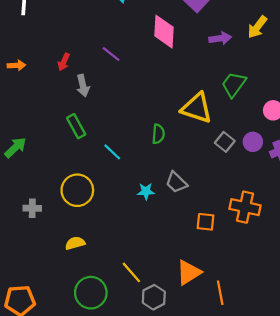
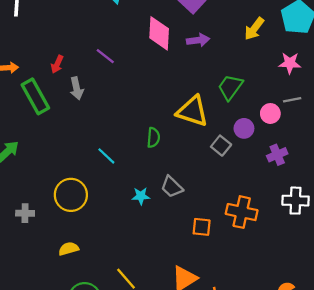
purple arrow: (220, 38) -> (198, 40), moved
green rectangle: (76, 126) -> (35, 96), moved, size x1.4
purple circle: (253, 142) -> (244, 128), moved

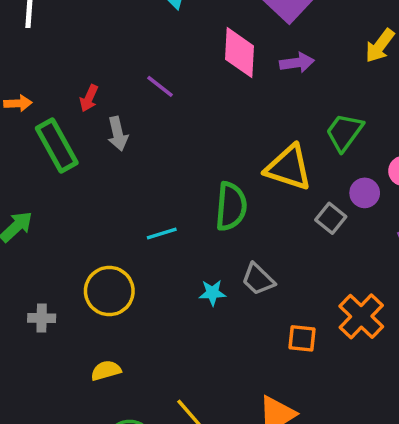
green semicircle: (153, 138) -> (231, 206), size x1.6
cyan line: (106, 156) -> (162, 234), turned -60
orange cross: (242, 212) -> (361, 316), turned 32

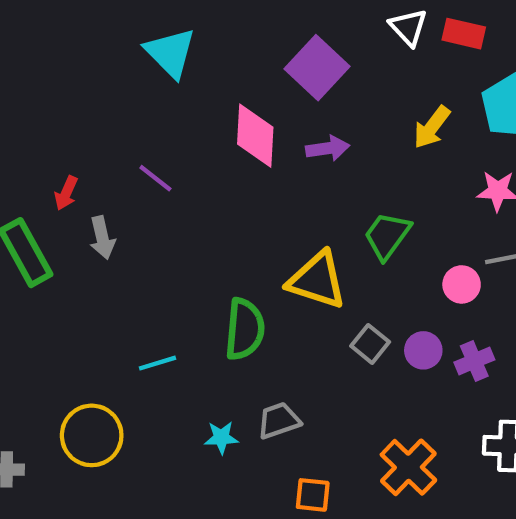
purple circle: (365, 193) -> (423, 350), moved
gray trapezoid: (258, 279) -> (279, 421), turned 117
orange square: (302, 338) -> (313, 495), moved

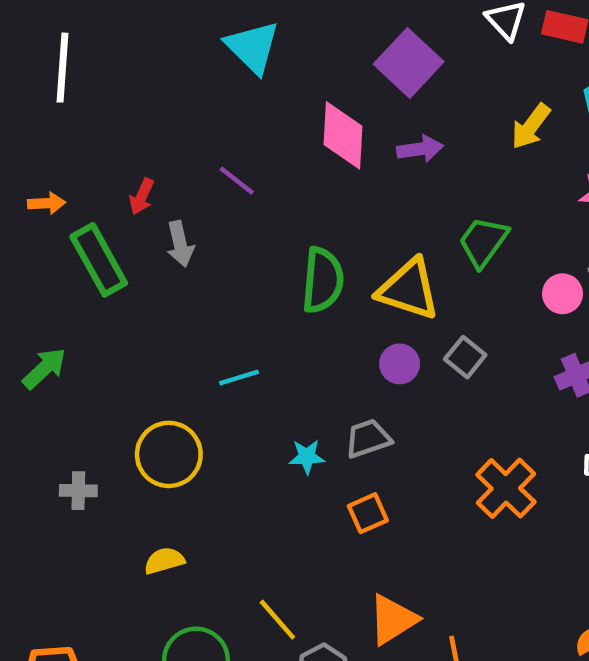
green semicircle: (245, 329) -> (323, 280), moved
purple circle: (423, 350) -> (400, 364), moved
orange square: (313, 495) -> (368, 513), moved, turned -30

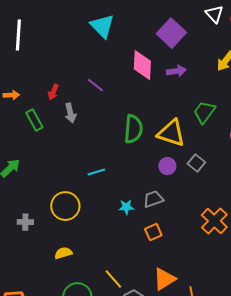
green rectangle: (99, 260) -> (34, 120), size x0.7

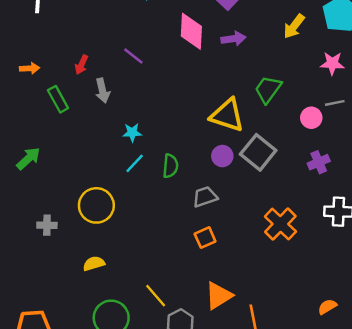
green semicircle: (133, 129) -> (170, 166), moved, size x0.7
gray square: (196, 163) -> (258, 152), size x1.6
cyan line: (96, 172) -> (135, 163), turned -30
cyan star: (126, 207) -> (132, 133), moved

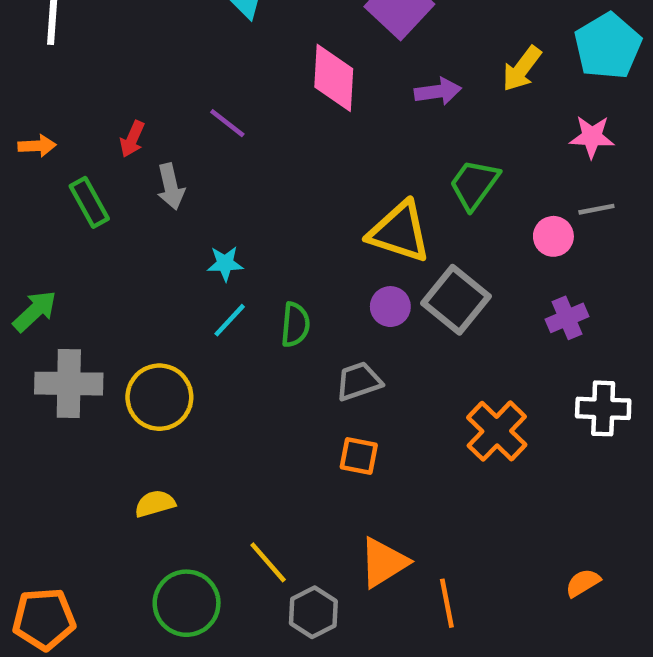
purple arrow: (233, 39) -> (438, 91), moved
gray cross: (47, 225) -> (69, 384), moved, size x1.8
orange square: (205, 238) -> (359, 456), turned 35

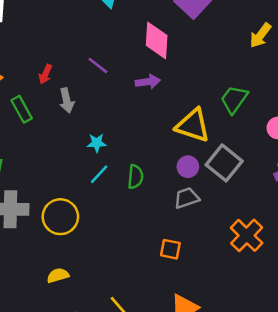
purple arrow: (438, 91) -> (148, 82), moved
gray trapezoid: (359, 381) -> (187, 198), moved

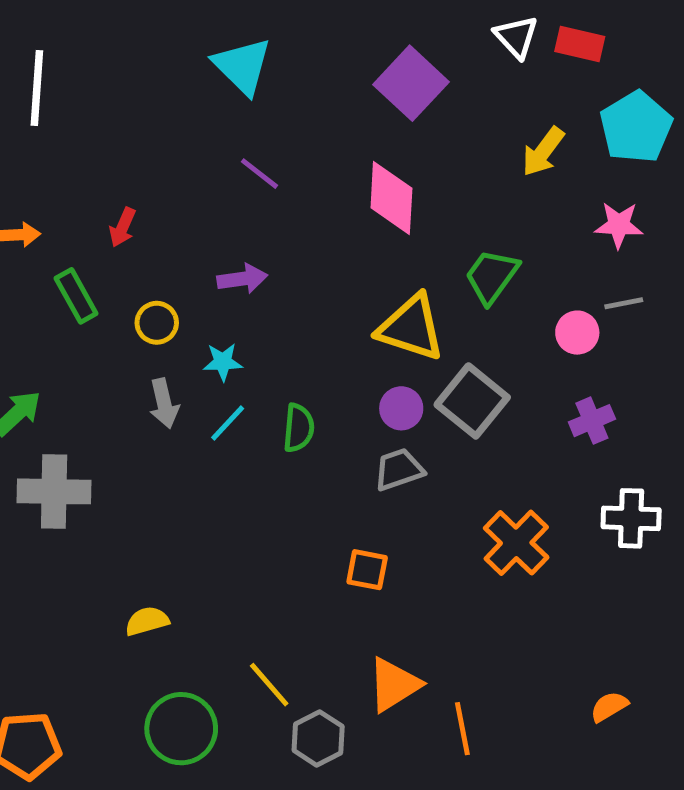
pink diamond: (157, 40) -> (391, 198), moved
purple line: (98, 65) -> (259, 174), moved
purple arrow: (148, 82) -> (242, 279), moved
gray arrow: (67, 100) -> (164, 403), moved
yellow circle: (60, 217) -> (157, 323), moved, size x0.6

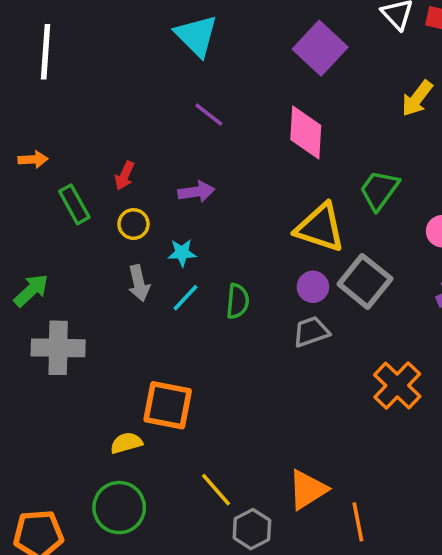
red arrow: (123, 227) -> (125, 176), moved
orange square: (367, 570) -> (168, 405), moved, size x1.6
green circle: (181, 729) -> (119, 508), moved

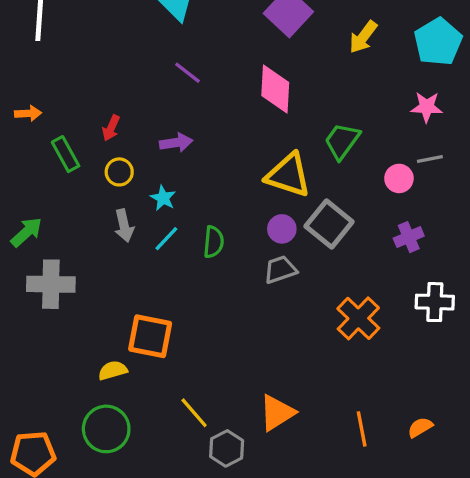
yellow arrow: (417, 98) -> (363, 37), moved
cyan star: (182, 253) -> (163, 198), turned 30
orange line: (358, 522) -> (362, 429), moved

